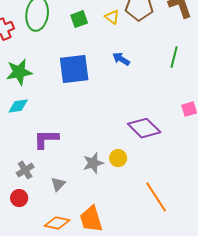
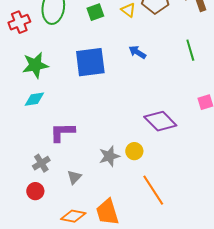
green line: (174, 57) -> (190, 50), turned -30
orange line: (156, 197) -> (153, 190), moved

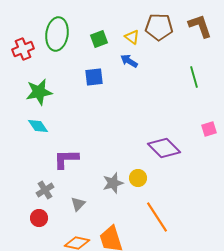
blue arrow: (137, 52) -> (129, 61), moved
blue square: (90, 62) -> (94, 77), moved, size x0.6
cyan diamond: (34, 99) -> (38, 126), turned 65

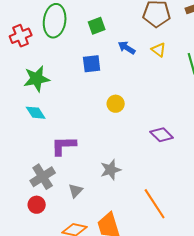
yellow triangle: (132, 37) -> (159, 50), moved
purple diamond: (164, 148) -> (162, 135), size x0.7
yellow circle: (138, 178) -> (116, 104), moved
gray cross: (45, 190) -> (43, 177), size x1.4

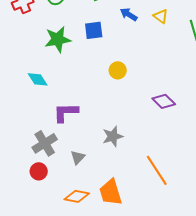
green star: (37, 79) -> (58, 39), moved

